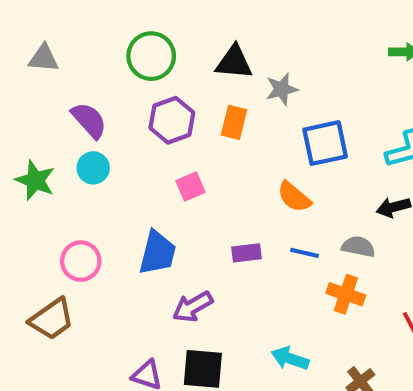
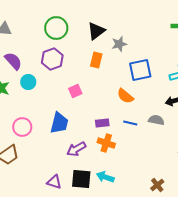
black triangle: (234, 62) -> (96, 31), turned -42
purple semicircle: (89, 120) -> (13, 61), moved
purple hexagon: (172, 120) -> (52, 59), moved
orange cross: (346, 294) -> (106, 143), moved
cyan arrow: (290, 358) -> (105, 177), moved

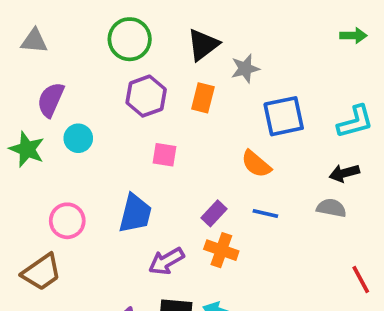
purple hexagon: (52, 59) -> (146, 96), moved
purple semicircle: (13, 61) -> (51, 100), turned -114
pink square: (75, 91) -> (164, 155), turned 32
gray semicircle: (156, 120) -> (331, 208), moved
purple rectangle: (102, 123) -> (214, 213), turned -40

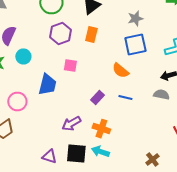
gray star: (245, 69) -> (135, 18), moved
blue trapezoid: (135, 213) -> (47, 84), moved
orange cross: (221, 250) -> (101, 129), moved

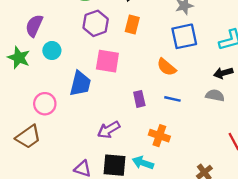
pink square: (70, 65) -> (107, 61), size x1.5
purple rectangle: (97, 98) -> (139, 99), turned -56
orange cross: (101, 129) -> (159, 136), moved

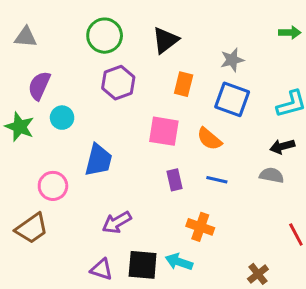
orange rectangle: (132, 25) -> (184, 84), moved
blue square: (184, 36) -> (232, 99), turned 32
pink square: (107, 61) -> (164, 131), moved
purple arrow: (109, 130) -> (117, 222), moved

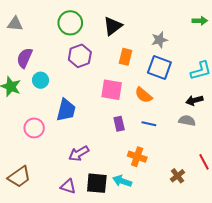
brown trapezoid: (32, 228) -> (19, 177), moved
brown cross: (258, 274) -> (177, 176), moved

